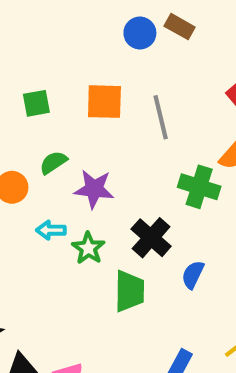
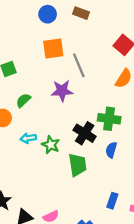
blue circle: (140, 33) -> (48, 14), moved
orange square: (104, 102) -> (53, 49), moved
green cross: (199, 187) -> (109, 119), moved
purple star: (94, 189) -> (62, 91), moved

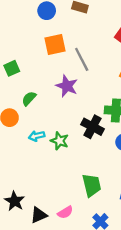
purple star: (62, 91) -> (67, 86), turned 30
green trapezoid: (78, 165) -> (92, 185), moved

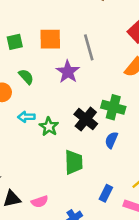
orange square: (55, 45) -> (50, 39), moved
green semicircle: (29, 99) -> (26, 77), turned 84
green trapezoid: (92, 185) -> (74, 162), moved

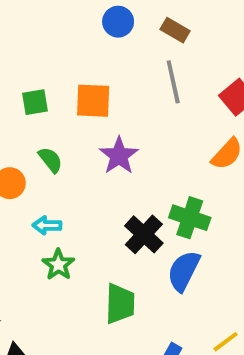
gray line: (89, 47) -> (173, 82), moved
green star: (49, 127) -> (58, 265), moved
blue semicircle: (111, 140) -> (184, 271), size x1.5

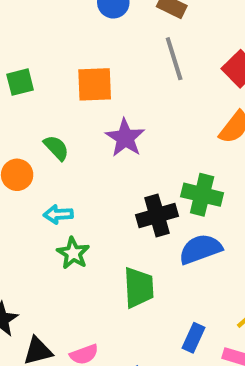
green square: (35, 102) -> (20, 82), moved
black cross: (144, 234) -> (157, 215), turned 36
blue semicircle: (184, 271) -> (200, 249), turned 48

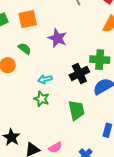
orange square: (95, 84) -> (28, 19), moved
cyan arrow: (58, 214) -> (45, 79), moved

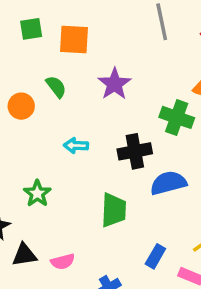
green cross: (100, 60) -> (177, 117), moved
green star: (42, 99) -> (37, 193), moved

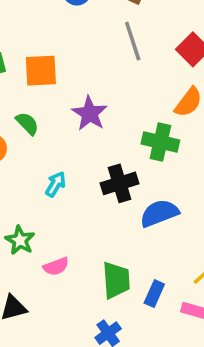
cyan arrow: (76, 146) -> (56, 184), turned 125
green trapezoid: (114, 210) -> (116, 280), moved
pink semicircle: (63, 262) -> (56, 266), moved

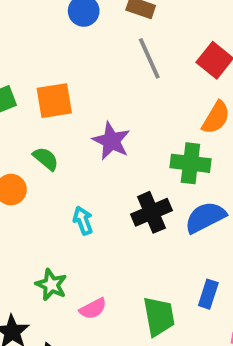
cyan arrow: (56, 184) -> (83, 221), turned -45
blue semicircle: (159, 213) -> (205, 217), moved
blue rectangle: (154, 294) -> (208, 294), moved

